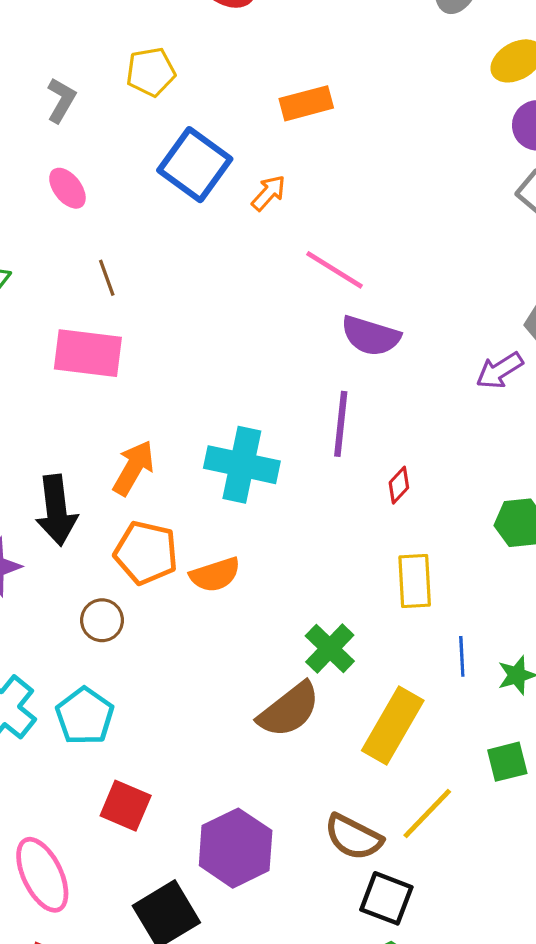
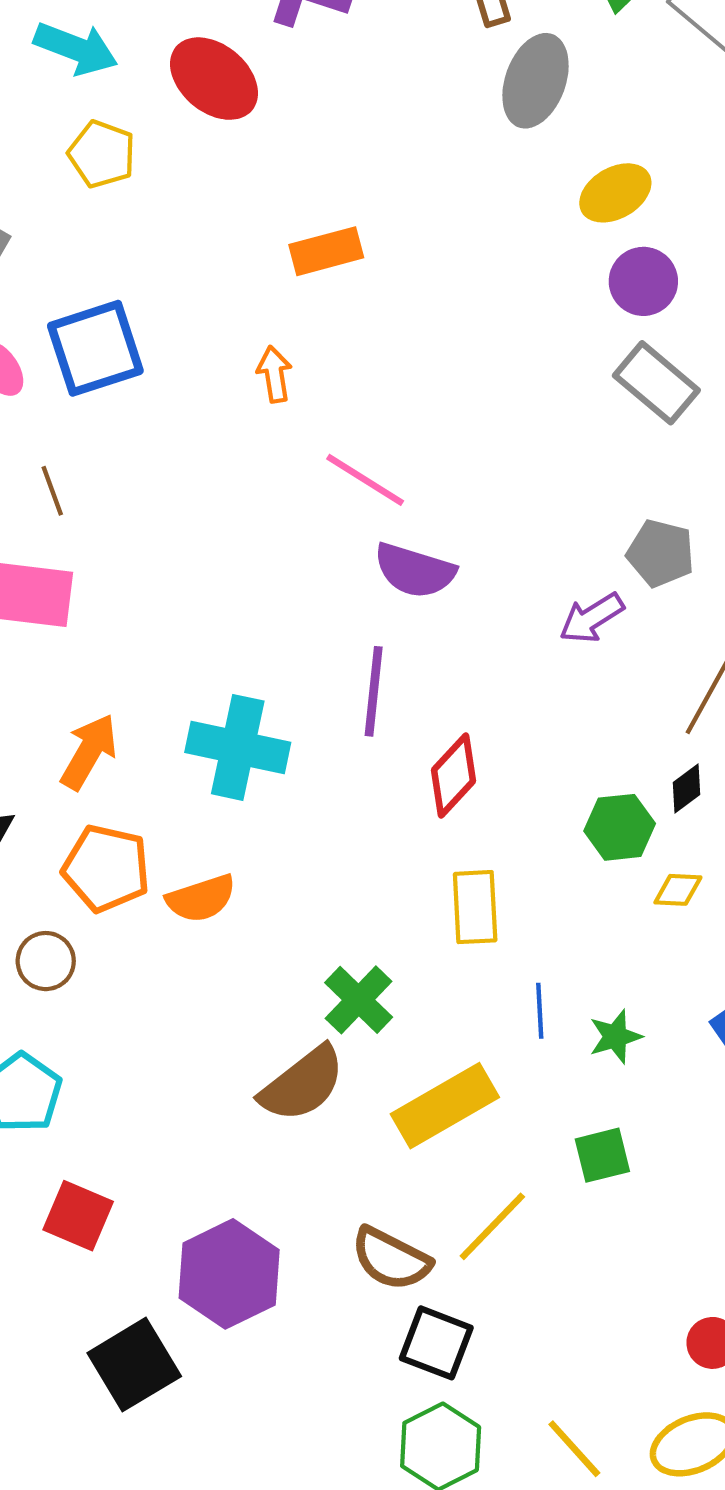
yellow pentagon: (151, 72) -> (102, 154), moved, turned 30
blue square: (195, 165) -> (95, 348), moved, turned 36
orange arrow: (269, 193) -> (274, 374), turned -51
red diamond: (399, 485) -> (454, 775), size x1.6
yellow rectangle: (393, 726) -> (445, 1106), turned 30

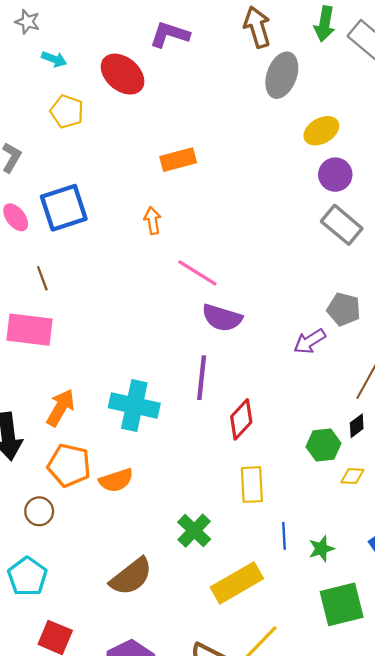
cyan arrow: (76, 48) -> (54, 59), size x0.6
brown semicircle: (302, 1084) -> (131, 577), moved
green square: (602, 1155) -> (342, 604), moved, size x1.6

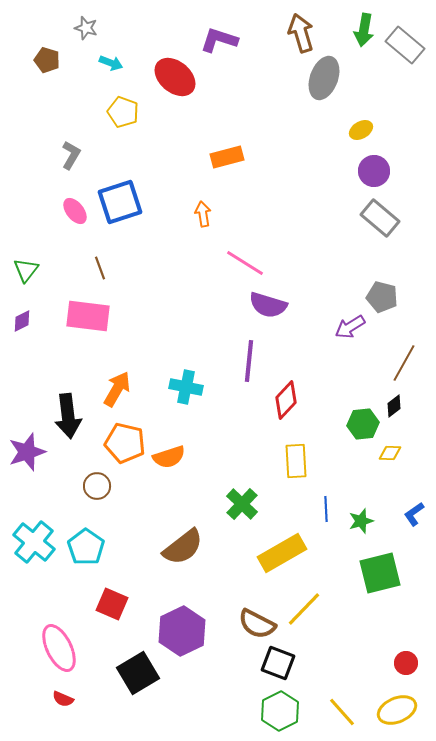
yellow ellipse: (321, 131) -> (361, 130), size x0.7
cyan cross: (134, 405) -> (186, 387), size x0.7

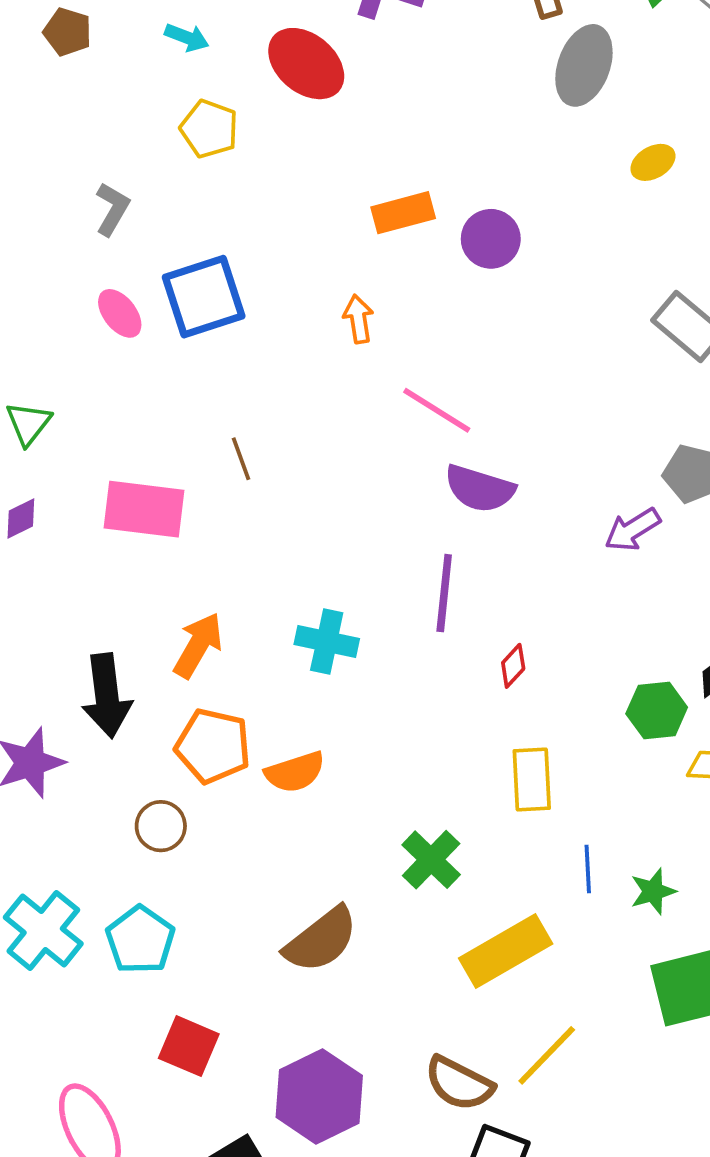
purple circle: (374, 171) -> (491, 239), moved
brown line: (100, 268) -> (241, 459), moved
red diamond: (286, 400) -> (513, 666), size x0.6

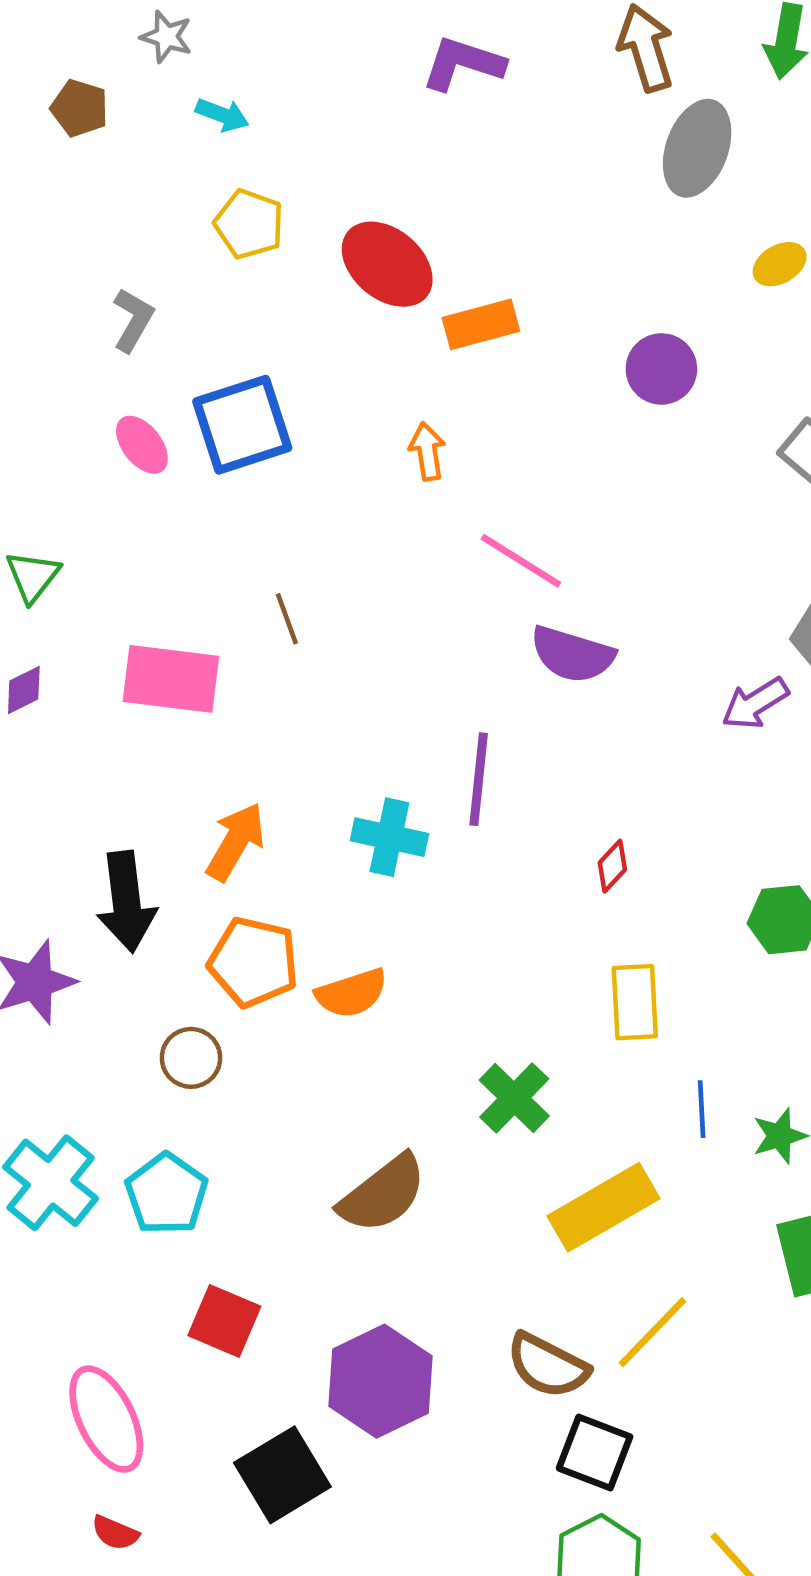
red ellipse: (306, 64) -> (387, 264), moved
purple circle: (491, 239) -> (661, 369), moved
purple line: (444, 593) -> (479, 779), moved

